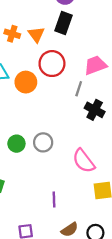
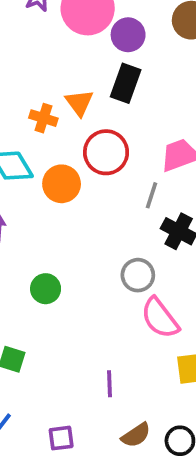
orange cross: (12, 34) -> (43, 118), moved
gray circle: (43, 142) -> (138, 275), moved

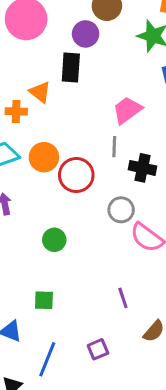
purple circle: (128, 35) -> (86, 34), moved
red circle: (106, 152) -> (76, 175), moved

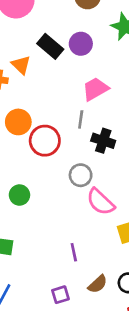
purple circle: (86, 34) -> (81, 44), moved
black rectangle: (71, 67) -> (50, 46), turned -60
purple square: (98, 349) -> (60, 295), moved

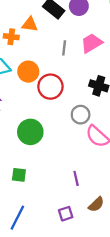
orange triangle: (21, 65) -> (30, 24), turned -35
gray line: (81, 119) -> (64, 48), moved
green circle: (19, 195) -> (30, 132), size x1.5

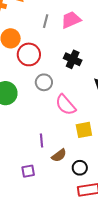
gray circle: (81, 115) -> (44, 82), moved
brown semicircle: (96, 204) -> (59, 155), moved

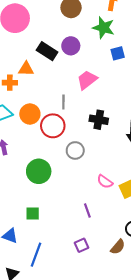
gray line: (46, 21) -> (63, 102), moved
pink semicircle: (66, 105) -> (105, 182), moved, size x0.7
brown semicircle: (59, 155) -> (118, 247), moved

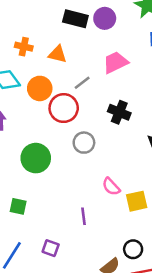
black rectangle: (47, 51) -> (75, 19), turned -30
orange triangle: (26, 69) -> (58, 54), moved
gray line: (63, 102) -> (82, 83), turned 40
purple square: (81, 245) -> (51, 248), moved, turned 32

